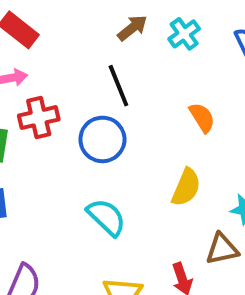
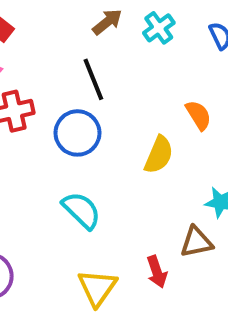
orange semicircle: (202, 118) -> (198, 115), moved
yellow semicircle: (186, 187) -> (159, 155), moved

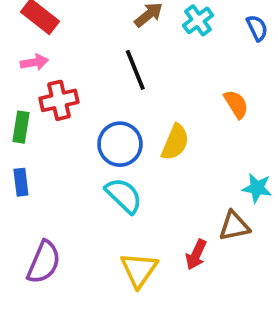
blue circle: (77, 133) -> (120, 144), moved
yellow semicircle: (159, 155) -> (175, 142), moved
red arrow: (157, 272) -> (196, 255), turned 44

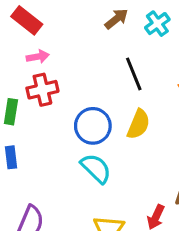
pink arrow: (34, 62) -> (38, 57), moved
black line: (135, 70) -> (134, 74), moved

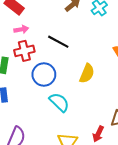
black line: (134, 74) -> (58, 42), moved, turned -40
blue circle: (93, 126) -> (44, 74), moved

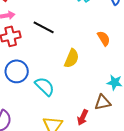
blue circle: (44, 74) -> (17, 71), moved

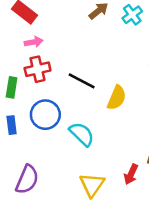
black line: (44, 27) -> (82, 81), moved

